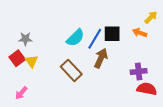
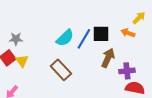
brown arrow: (101, 58) -> (108, 58), moved

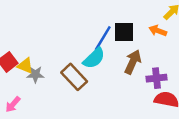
cyan semicircle: (65, 38) -> (94, 58), moved
gray star: (16, 39) -> (35, 74), moved
yellow triangle: (22, 61) -> (25, 66), turned -32

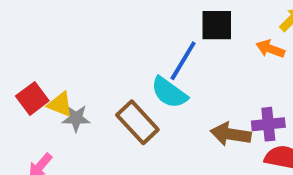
black square: (124, 32) -> (217, 25), moved
cyan semicircle: (94, 58) -> (169, 92), turned 80
brown arrow: (133, 62) -> (231, 134), moved, turned -105

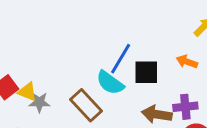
black square: (217, 25) -> (146, 72), moved
orange arrow: (270, 49) -> (187, 62), moved

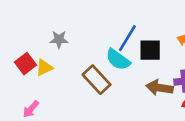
yellow triangle: (27, 92) -> (44, 68), turned -48
gray star: (39, 102) -> (59, 39), moved

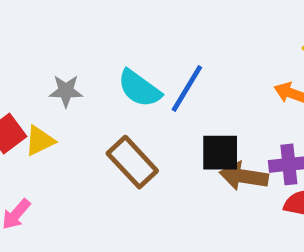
black square: (150, 50) -> (220, 153), moved
cyan semicircle: (118, 60) -> (139, 88), moved

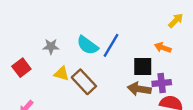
yellow triangle: (40, 141) -> (62, 74), moved, turned 42
black square: (220, 153) -> (143, 66), moved

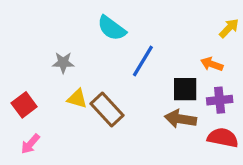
cyan semicircle: (87, 45) -> (112, 28), moved
red square: (21, 68) -> (24, 105), moved
purple cross: (162, 83) -> (220, 100), moved

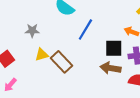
yellow triangle: (77, 99) -> (42, 55), turned -32

